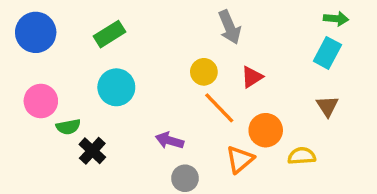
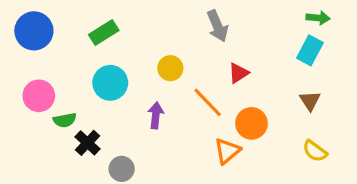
yellow circle: (204, 72) -> (170, 68), moved
purple arrow: (170, 140) -> (156, 115), moved, turned 80
yellow semicircle: (302, 156) -> (315, 151), moved, turned -140
gray circle: (185, 178) -> (122, 169), moved

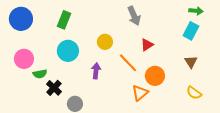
green rectangle: (104, 32) -> (64, 20), turned -36

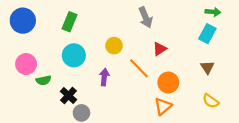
black cross: (54, 88) -> (68, 96), moved
orange triangle: (140, 93) -> (163, 106), moved

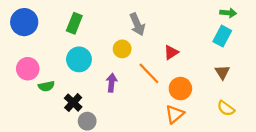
gray arrow: (146, 17) -> (137, 24), moved

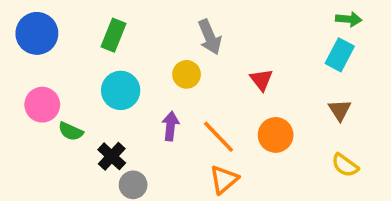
red triangle: (171, 52) -> (261, 80), turned -35
orange line: (149, 73) -> (219, 137), moved
green semicircle: (46, 86) -> (71, 131), turned 35
orange triangle: (175, 114) -> (224, 179), moved

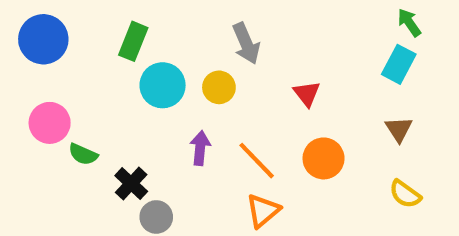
green arrow: (349, 19) -> (409, 23), turned -130
cyan circle: (121, 90) -> (163, 85), moved

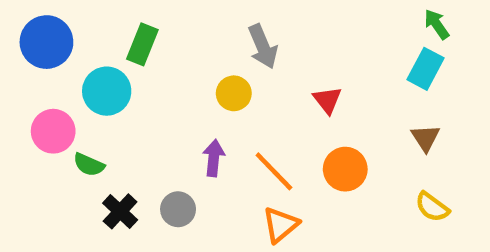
cyan circle: (163, 85) -> (107, 91), moved
black cross: (131, 184) -> (120, 211), moved
gray circle: (156, 217) -> (178, 209), moved

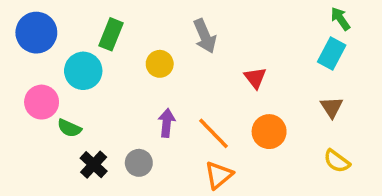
yellow circle: (234, 93) -> (160, 64), moved

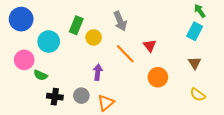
green rectangle: (111, 34) -> (76, 25), moved
orange line: (214, 133) -> (125, 54), moved
black cross: (94, 165) -> (55, 97), turned -35
orange triangle: (219, 175) -> (106, 103), moved

